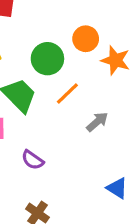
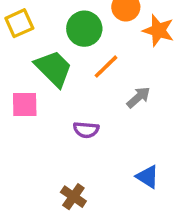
purple semicircle: (33, 160) -> (86, 130), moved, turned -30
blue triangle: (117, 188) -> (148, 177), moved

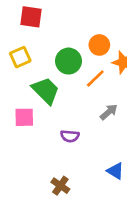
orange line: (106, 67) -> (95, 78), moved

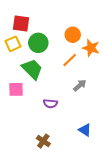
red square: (31, 17) -> (21, 24), moved
green circle: (68, 61) -> (38, 43), moved

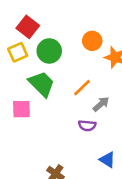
red square: (21, 24) -> (28, 27), turned 30
orange line: (70, 60) -> (82, 88), moved
purple semicircle: (50, 104) -> (87, 126), moved

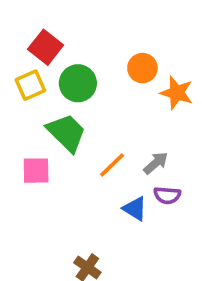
orange line: (82, 88) -> (112, 165), moved
purple semicircle: (87, 126) -> (167, 195), moved
blue triangle: (107, 160) -> (135, 209), moved

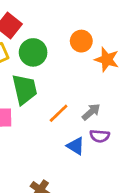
green trapezoid: (66, 133) -> (25, 89), turned 32

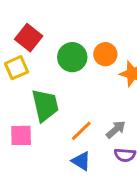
green circle: (33, 52) -> (72, 57), moved
blue triangle: (76, 146) -> (81, 161), moved

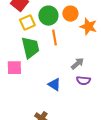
yellow square: (17, 68) -> (27, 23), moved
orange line: (81, 131) -> (54, 38), moved, turned -56

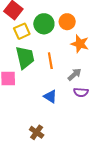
orange star: (88, 27) -> (80, 44), moved
orange line: (54, 38) -> (50, 61), moved

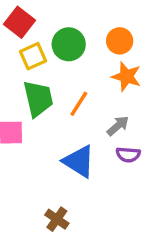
orange circle: (67, 22) -> (120, 41), moved
orange line: (50, 61) -> (79, 104), turned 42
blue triangle: (50, 96) -> (79, 161), size x1.5

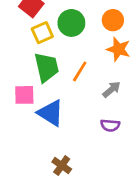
purple semicircle: (128, 155) -> (110, 125), moved
blue triangle: (79, 161) -> (51, 113), moved

